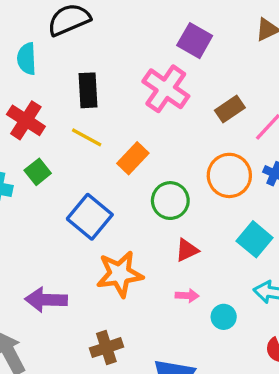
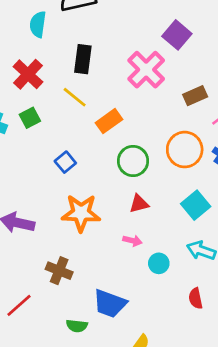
blue square: (90, 217) -> (65, 162), size x0.6
brown cross: (106, 348) -> (59, 271), turned 30

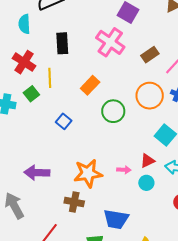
yellow line: (75, 97) -> (50, 78), moved, turned 60
red triangle: (139, 204) -> (147, 161), moved
orange star: (81, 213) -> (88, 173), moved

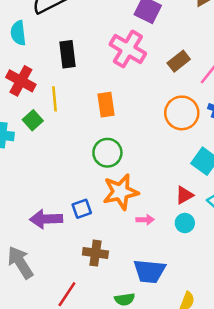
orange rectangle: (90, 85) -> (106, 105), turned -48
green circle: (113, 111) -> (107, 153), moved
blue square: (64, 121) -> (82, 209), moved, turned 35
pink arrow: (124, 170) -> (145, 220), moved
orange star: (88, 173) -> (121, 192), moved

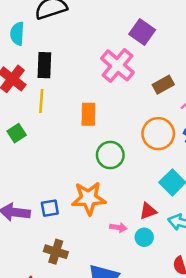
black rectangle: (68, 54) -> (44, 65), moved
green square: (33, 120) -> (17, 133), moved
green circle: (107, 153) -> (110, 155), moved
pink arrow: (145, 220) -> (118, 227), moved

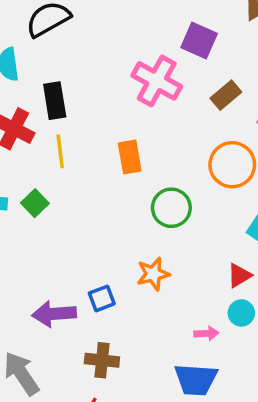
purple square: (142, 32) -> (199, 41), moved
orange star: (89, 198) -> (153, 274), size x0.7
pink arrow: (118, 227) -> (206, 333), moved
brown cross: (56, 252) -> (102, 360), moved

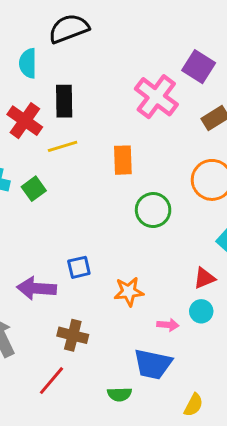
yellow line: (60, 151) -> (63, 146), turned 72
orange star: (153, 274) -> (129, 292), moved
blue square: (102, 298) -> (79, 267), moved

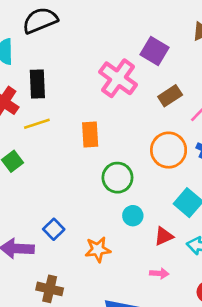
blue square: (79, 267) -> (54, 229), turned -30
cyan circle: (201, 311) -> (133, 216), moved
pink arrow: (168, 325) -> (159, 273), moved

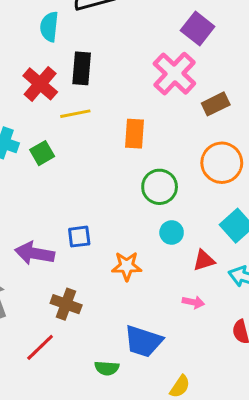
purple square: (155, 51) -> (198, 28), moved
brown rectangle: (170, 96) -> (216, 104), moved
blue square: (54, 229) -> (79, 237), turned 30

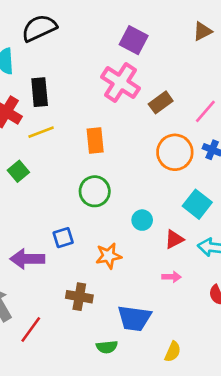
green circle: (160, 187) -> (95, 191), moved
brown cross: (66, 304) -> (79, 297), moved
red line: (40, 347) -> (31, 329), moved

